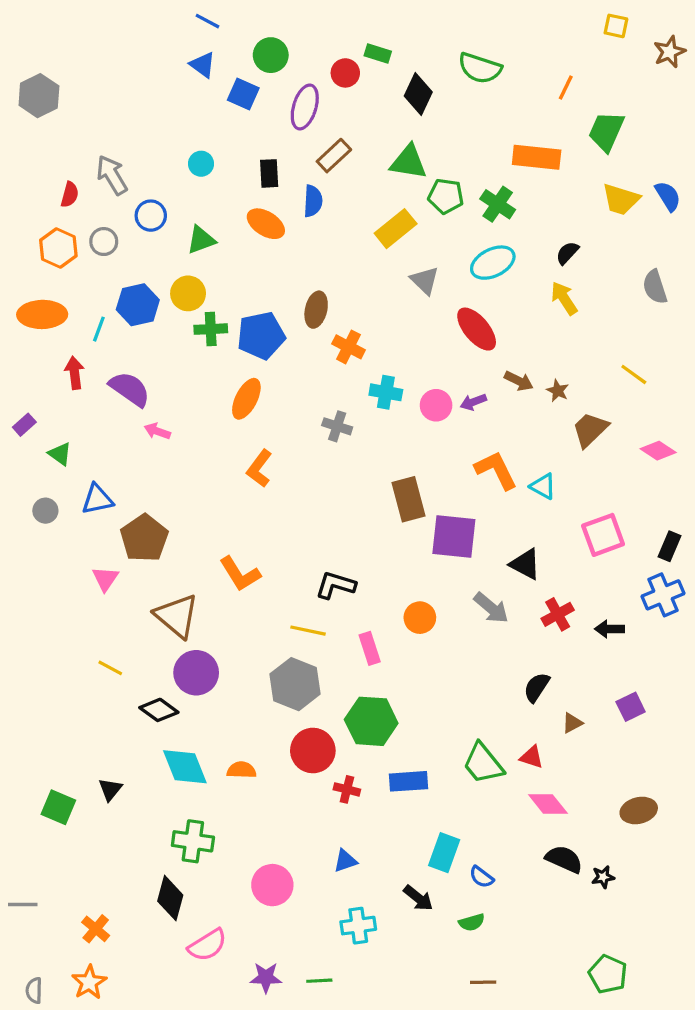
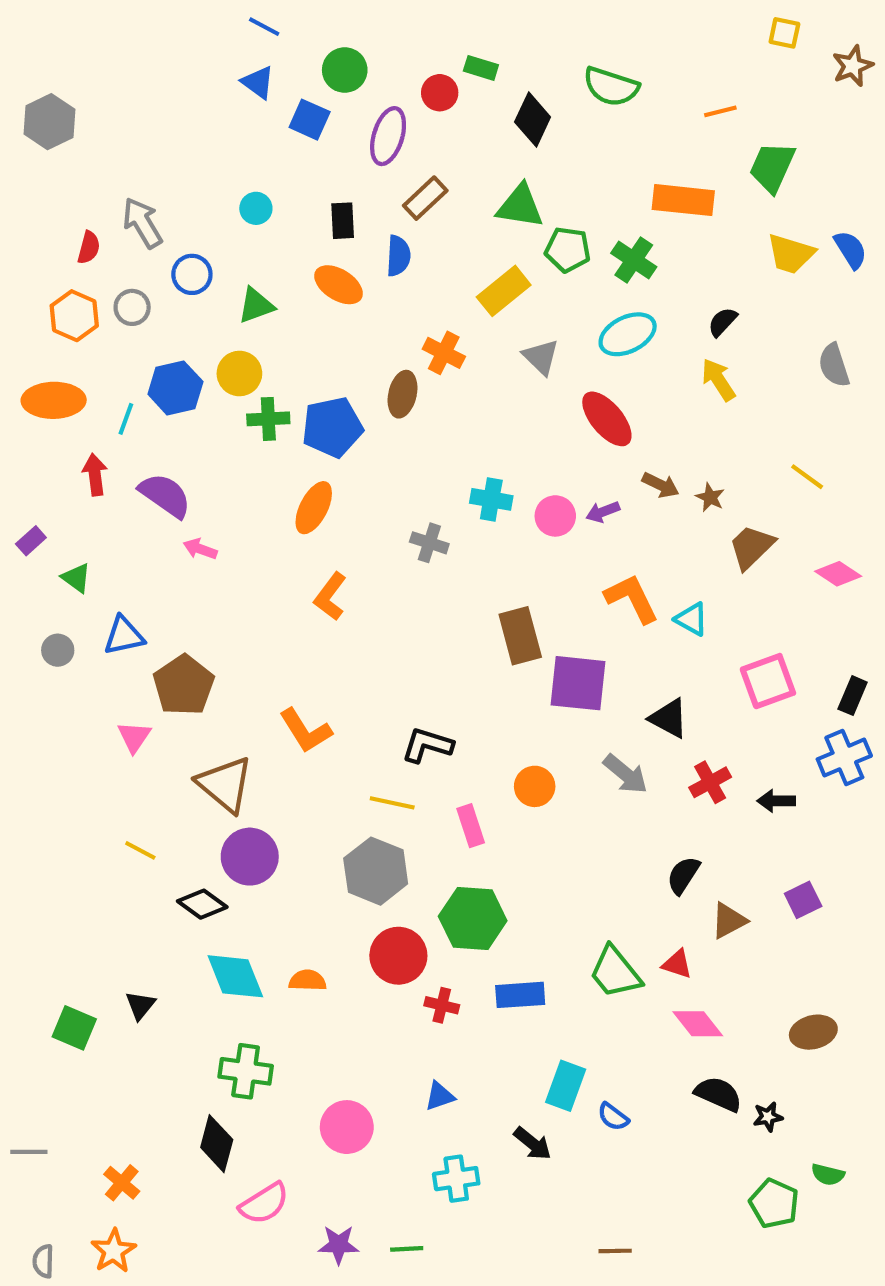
orange line: (566, 88) -> (720, 111), turned 50
orange cross: (349, 347) -> (444, 353), moved
brown triangle: (572, 723) -> (729, 921), size x1.4
green semicircle: (472, 922) -> (828, 1175), moved, turned 30
green pentagon: (608, 974) -> (774, 1203), moved

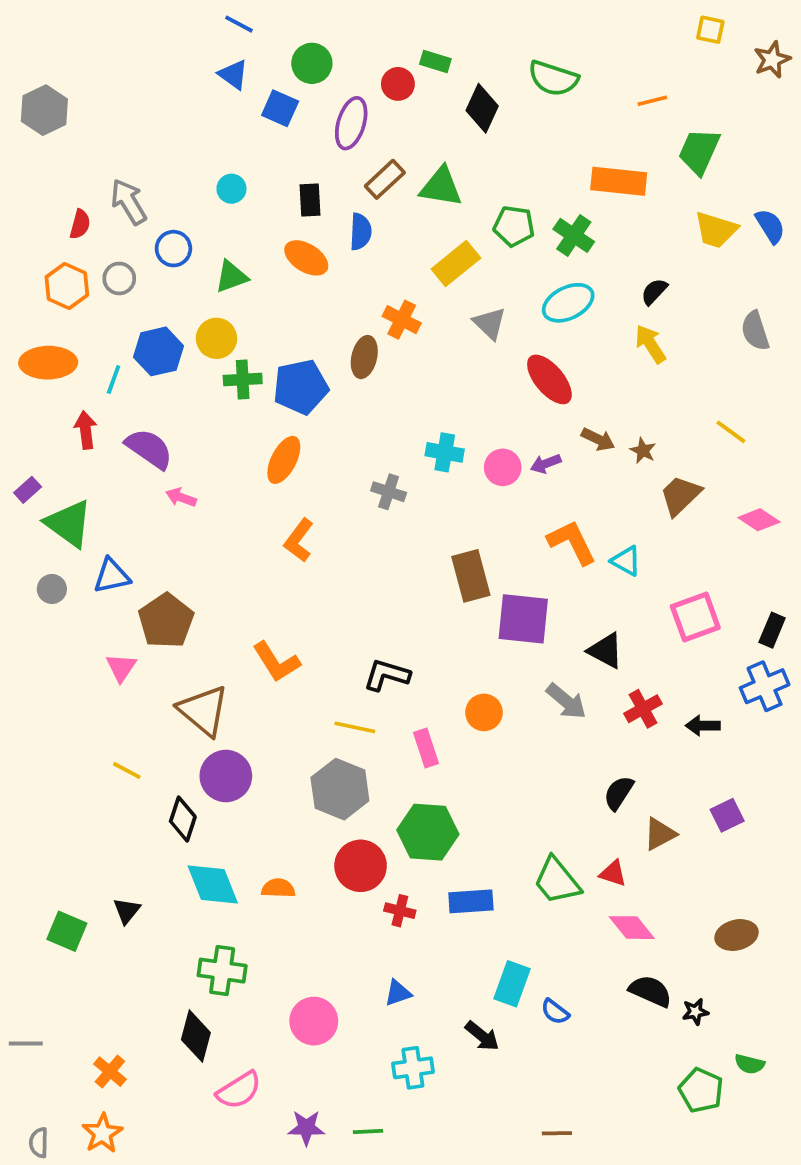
green triangle: (520, 206) -> (441, 187), moved
green triangle: (76, 578) -> (69, 524), size x1.8
black diamond: (202, 904) -> (183, 819), turned 72

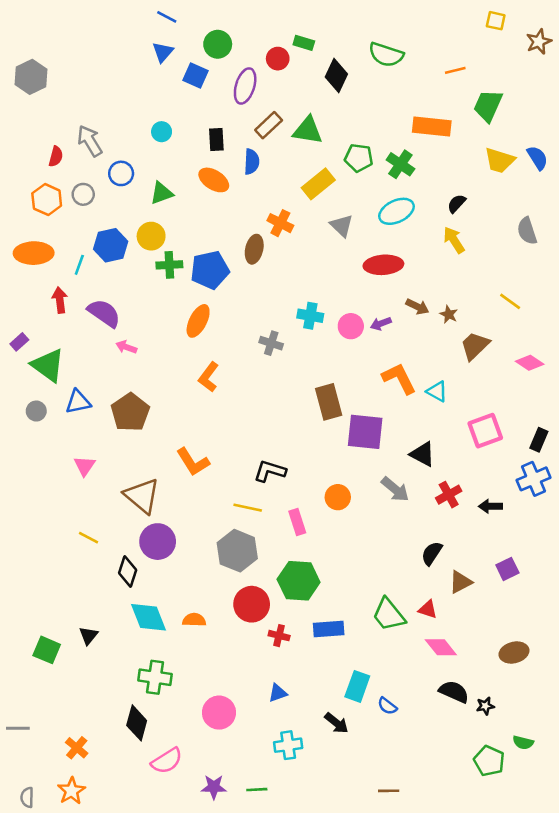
blue triangle: (233, 75) -> (163, 52), turned 35
red ellipse: (549, 379) -> (383, 265), turned -54
brown pentagon: (166, 621) -> (130, 412), moved

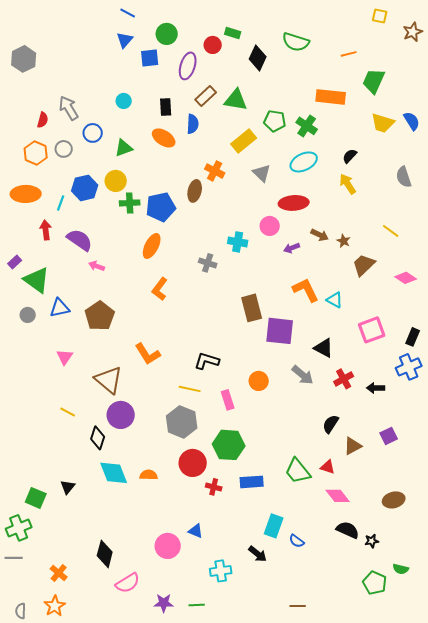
blue square: (195, 76) -> (150, 58), turned -30
pink circle: (351, 326) -> (270, 226), moved
green cross: (155, 677) -> (19, 528), moved, turned -30
blue triangle: (278, 693) -> (196, 531), moved, turned 42

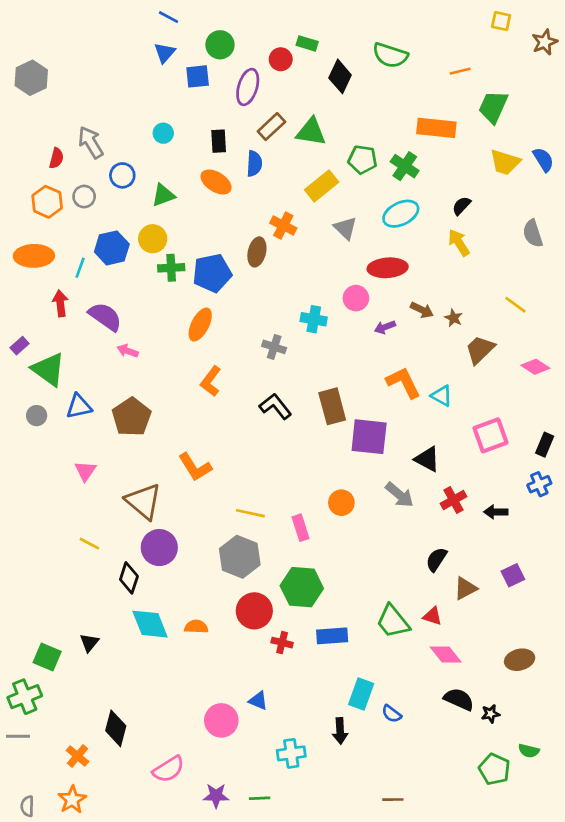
black L-shape: (207, 361) -> (275, 406), moved, turned 35
blue cross: (409, 367) -> (539, 484), size x0.7
black diamond: (105, 554) -> (116, 728), moved
black arrow: (258, 554) -> (340, 731), turned 48

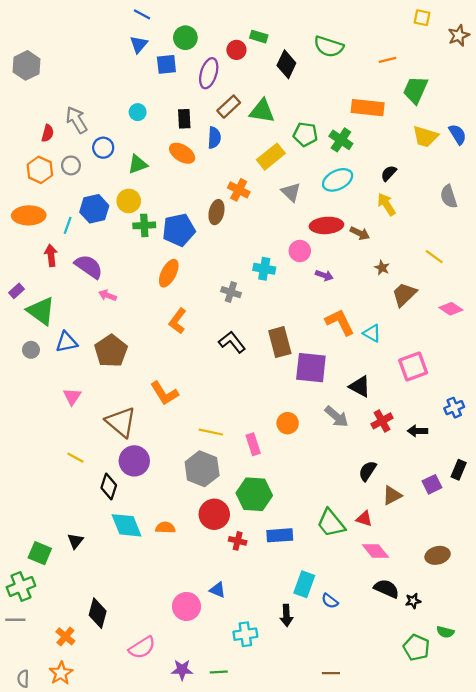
brown arrow: (422, 310) -> (360, 233), moved
purple arrow: (385, 327) -> (324, 275), turned -140
black rectangle: (545, 445) -> (459, 470), moved

